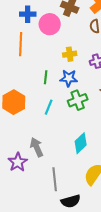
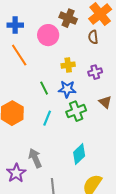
blue cross: (28, 14) -> (15, 25), moved
orange line: (21, 44) -> (19, 55), turned -35
green line: (46, 77) -> (44, 88), turned -32

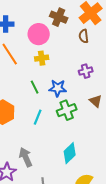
yellow cross: (68, 65) -> (42, 58), moved

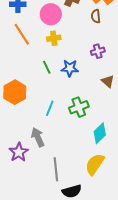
green cross: (67, 110) -> (79, 107), moved
cyan line: (38, 117) -> (50, 108), moved
cyan diamond: (70, 153) -> (100, 133), moved

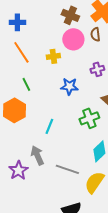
pink circle: (51, 14) -> (73, 39), moved
green line: (47, 67) -> (26, 84), moved
green cross: (79, 107) -> (89, 118), moved
gray line: (56, 169) -> (67, 169), moved, turned -65

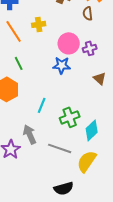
pink circle: (73, 39) -> (69, 43), moved
yellow cross: (53, 56) -> (39, 24), moved
green cross: (89, 118) -> (70, 117), moved

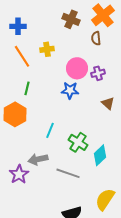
green line: (19, 63) -> (27, 88), turned 40
green cross: (70, 117) -> (78, 142), turned -36
gray arrow: (30, 134) -> (38, 159), turned -78
yellow semicircle: (87, 161) -> (105, 199), moved

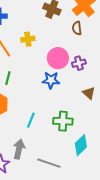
green cross: (78, 142) -> (63, 121), moved, turned -30
gray arrow: (38, 159) -> (19, 149), turned 114

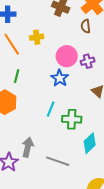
blue star: (51, 80) -> (60, 78), turned 30
cyan line: (31, 120) -> (51, 109), moved

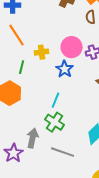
yellow cross: (37, 37) -> (42, 52), moved
green cross: (72, 119) -> (55, 122), moved, turned 30

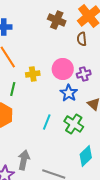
blue star: (65, 69) -> (69, 93), moved
green cross: (55, 122) -> (74, 124), moved

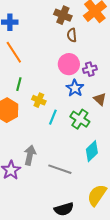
brown semicircle: (82, 39) -> (72, 35), moved
yellow cross: (33, 74) -> (39, 100), moved, turned 32

